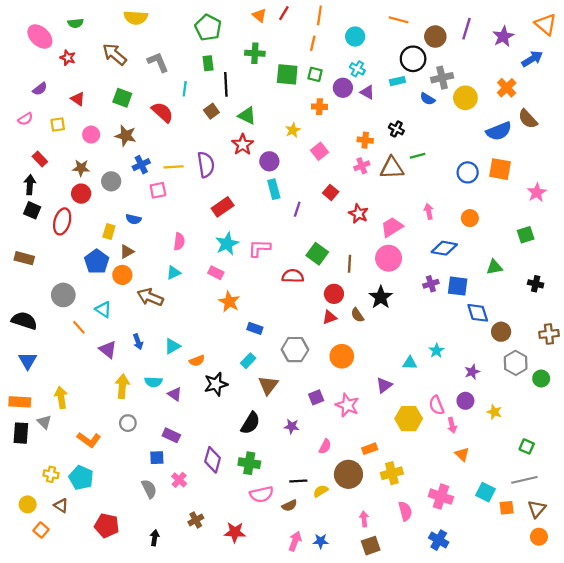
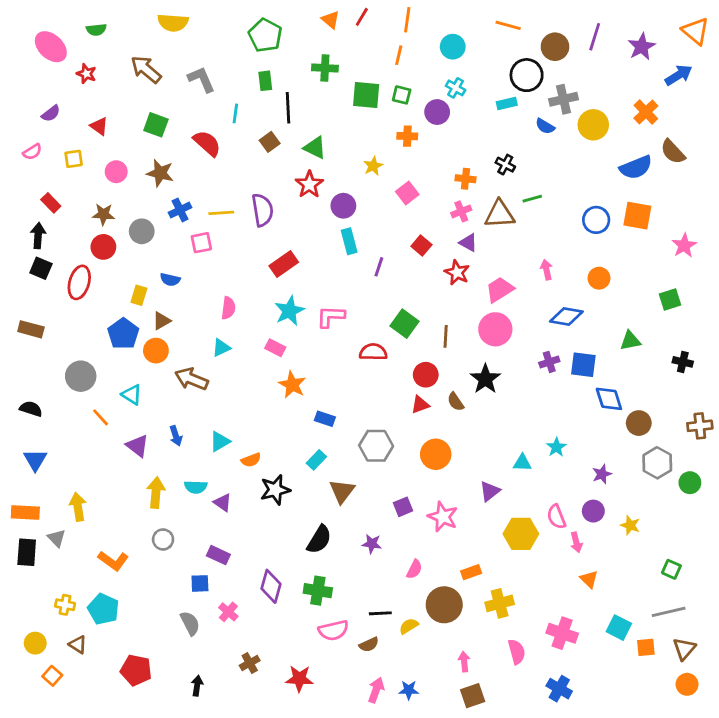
purple triangle: (367, 92) -> (468, 243), moved
black semicircle: (24, 321) -> (31, 409), size x0.7

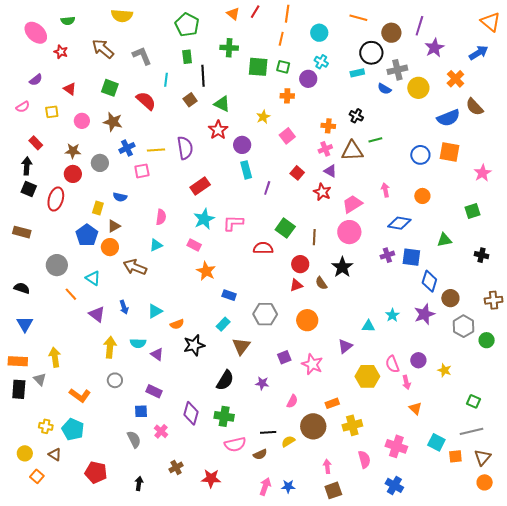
purple star: (642, 47) -> (434, 48), moved
blue diamond: (609, 399) -> (429, 281), turned 35
purple star: (602, 474) -> (424, 314), moved, size x1.5

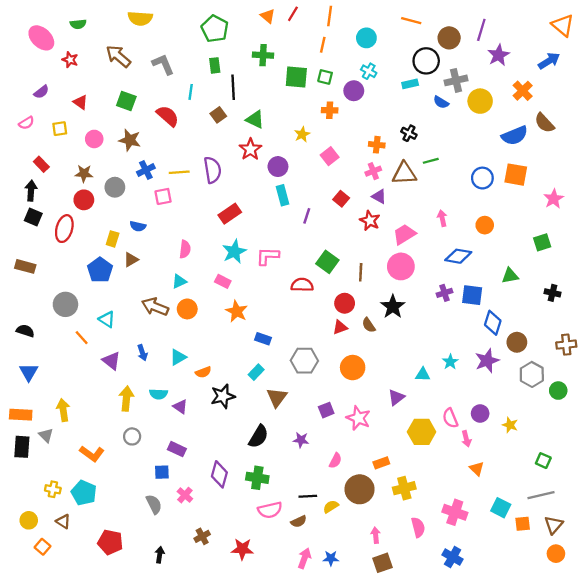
orange circle: (110, 247) -> (187, 309), moved

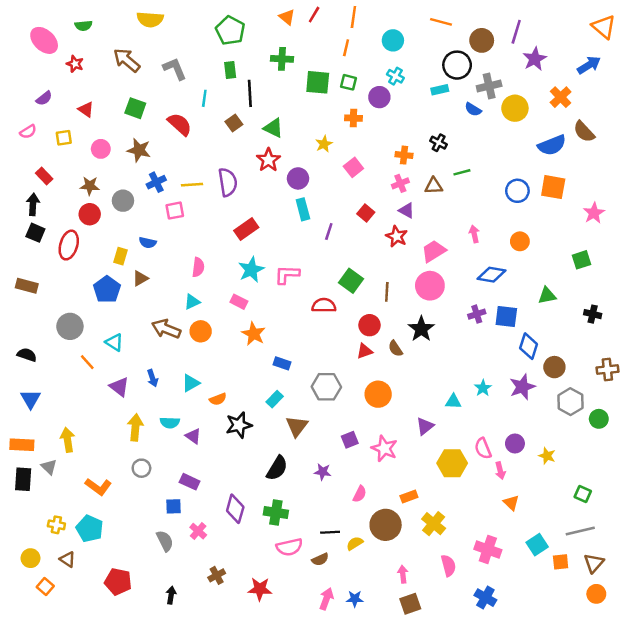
brown triangle: (404, 173) -> (434, 186), size x0.7
yellow cross: (404, 488) -> (434, 524), turned -35
cyan square: (501, 508) -> (537, 545), turned 30

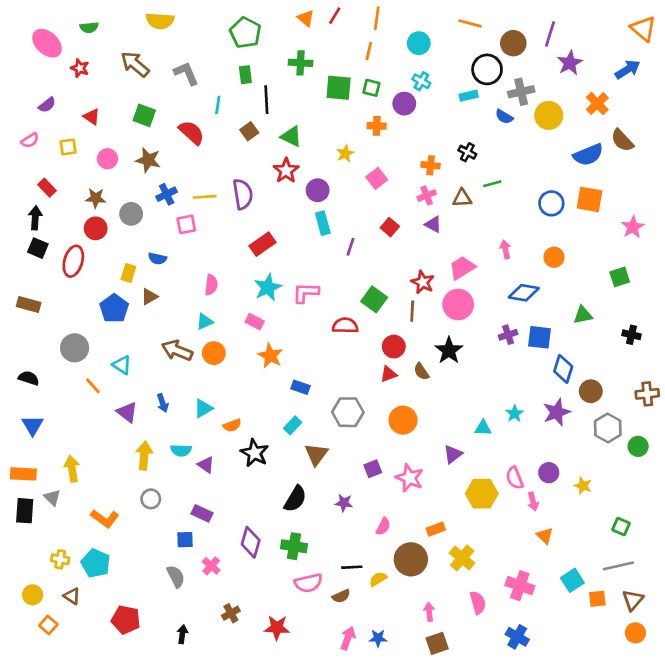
red star: (397, 236) -> (423, 282), moved
black star: (239, 425) -> (255, 453), turned -30

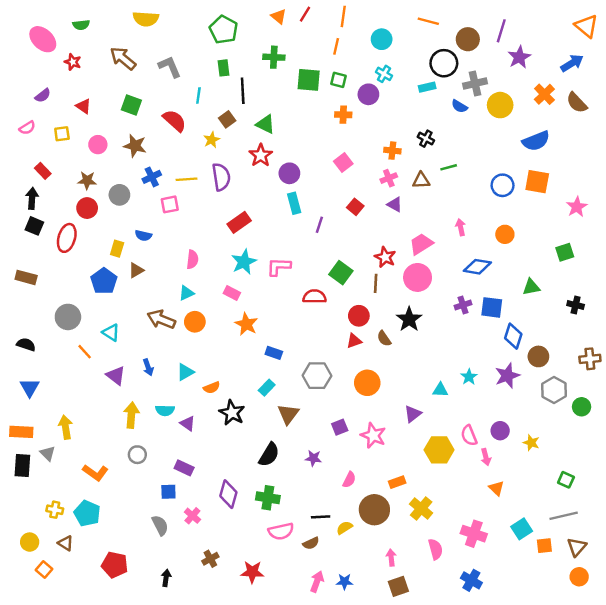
brown semicircle: (622, 140) -> (577, 103), moved
yellow star: (345, 153) -> (212, 140), moved

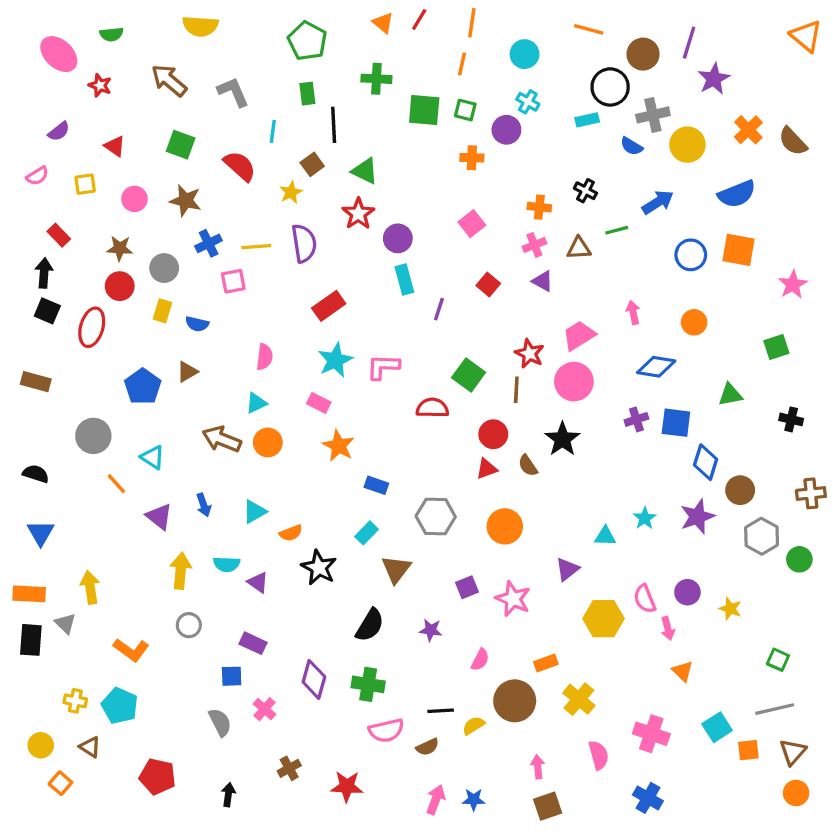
blue arrow: (572, 63) -> (658, 202), moved
yellow rectangle: (117, 249) -> (162, 311), moved

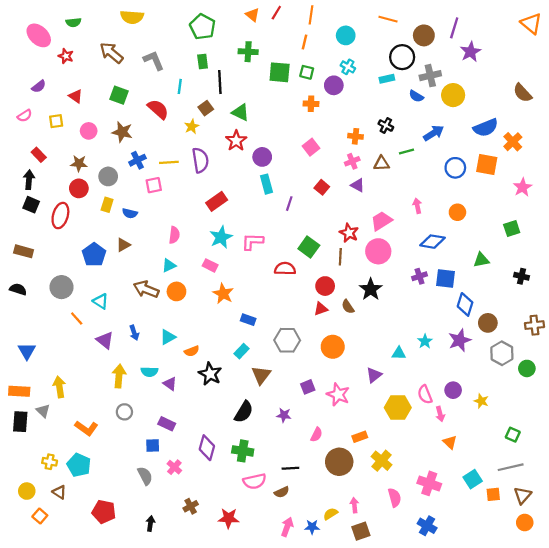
orange cross: (748, 130) -> (513, 142), moved
black semicircle: (36, 474) -> (18, 289), moved
yellow semicircle: (474, 726) -> (331, 514), moved

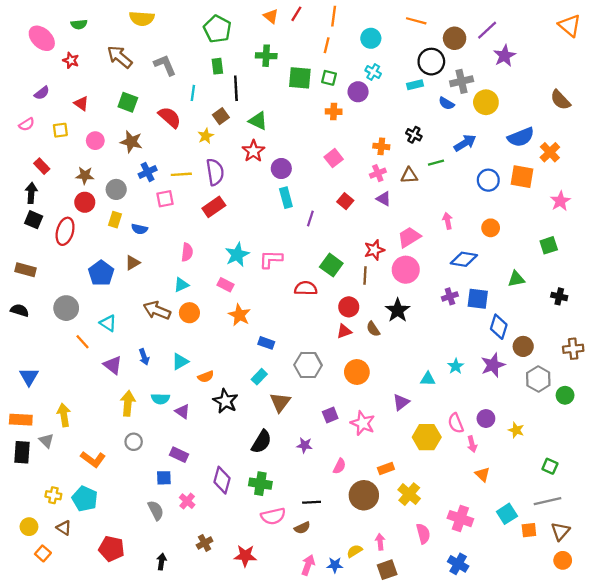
purple line: (454, 28) -> (487, 30), turned 30
red rectangle: (217, 201) -> (214, 207), moved
red star: (349, 233) -> (374, 250), turned 30

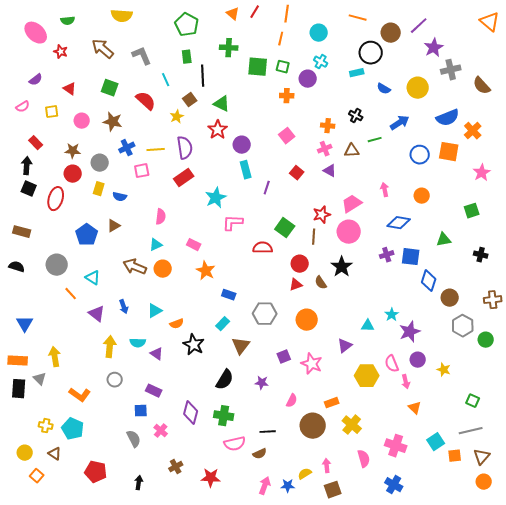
gray cross: (462, 81) -> (451, 70), moved
cyan line: (193, 93) -> (166, 80), turned -32
cyan star: (237, 255) -> (216, 198), moved
purple star: (493, 365) -> (410, 332), moved

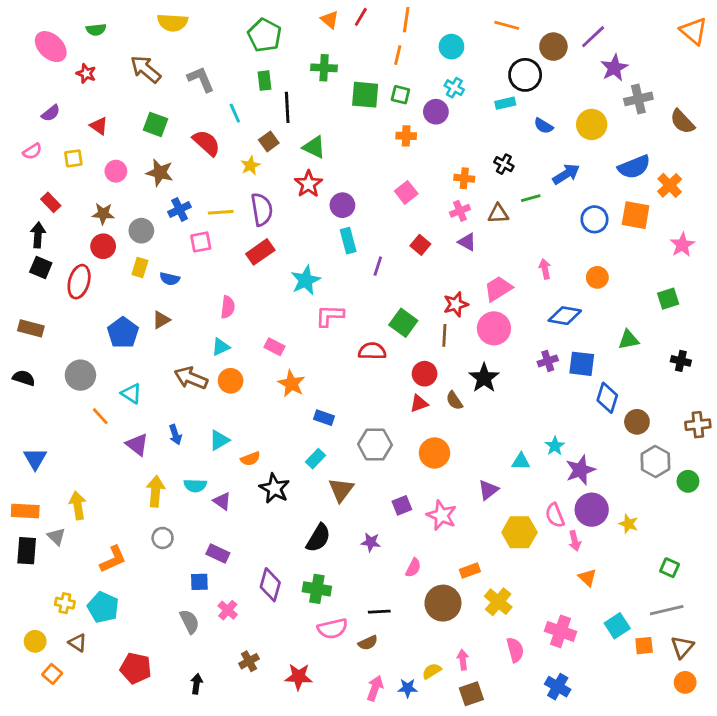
purple circle: (418, 360) -> (592, 510), size x1.5
orange L-shape: (80, 395) -> (113, 559), turned -60

